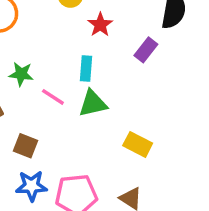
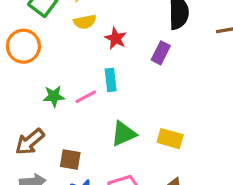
pink line: (53, 97) -> (86, 97), moved, turned -50
green triangle: (93, 103) -> (124, 134), moved

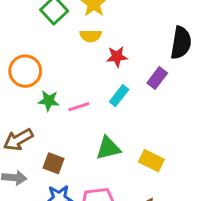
red star: (116, 38) -> (117, 57), turned 30
orange circle: (23, 46) -> (25, 71), moved
cyan rectangle: (111, 80) -> (119, 96), moved, turned 35

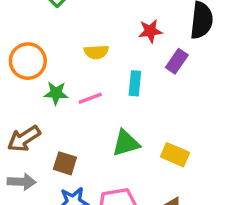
yellow semicircle: (91, 36) -> (96, 52), moved
red star: (117, 57) -> (150, 31), moved
cyan rectangle: (119, 96) -> (135, 83), turned -30

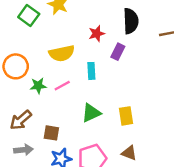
yellow semicircle: (96, 52) -> (62, 53), size x1.5
yellow rectangle: (175, 155) -> (126, 116), turned 66

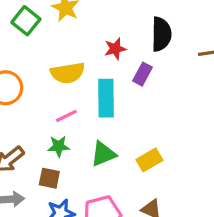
cyan rectangle: (91, 71) -> (106, 98), size x1.6
green star: (38, 86) -> (59, 146), moved
yellow rectangle: (126, 116) -> (149, 160), turned 66

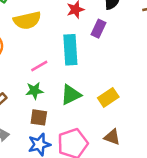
yellow semicircle: (68, 73) -> (27, 20), moved
brown square: (49, 178) -> (39, 117), moved

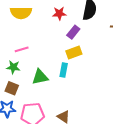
cyan rectangle: (70, 50) -> (64, 70), moved, size x0.6
yellow rectangle: (108, 97) -> (74, 53), moved

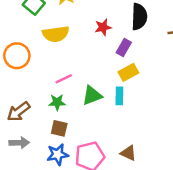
green triangle: (40, 77) -> (92, 95), moved

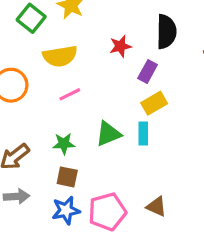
pink line: (64, 79) -> (70, 94), moved

